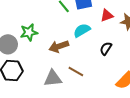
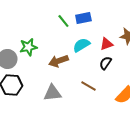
red triangle: (107, 15) -> (106, 44), moved
brown line: (76, 71) -> (88, 86), moved

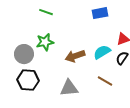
green line: (63, 21) -> (46, 12), moved, turned -32
cyan semicircle: (81, 45) -> (102, 52), moved

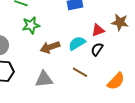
green star: (45, 42) -> (31, 25), moved

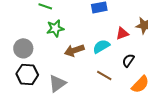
black semicircle: (97, 49) -> (128, 60), moved
gray triangle: (44, 79) -> (57, 83), moved, turned -30

